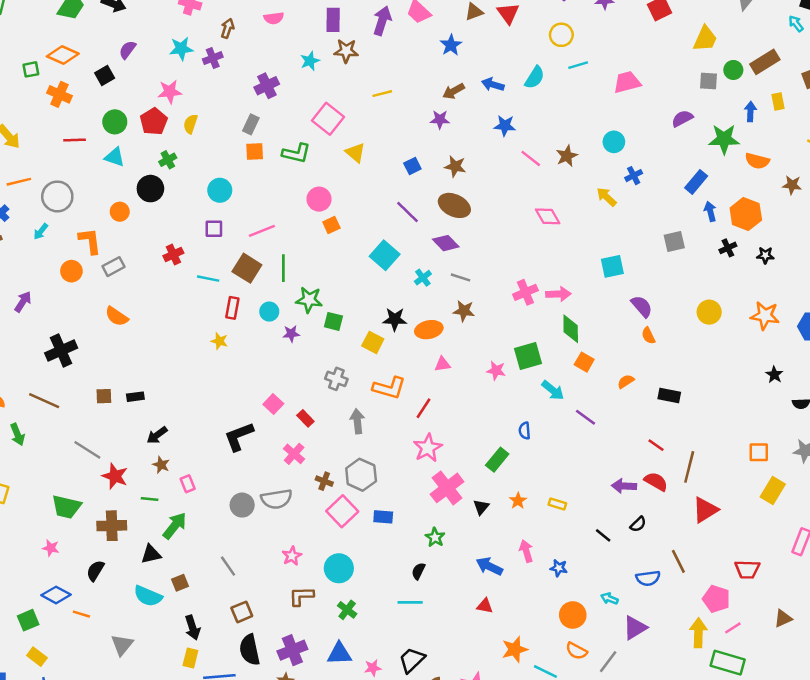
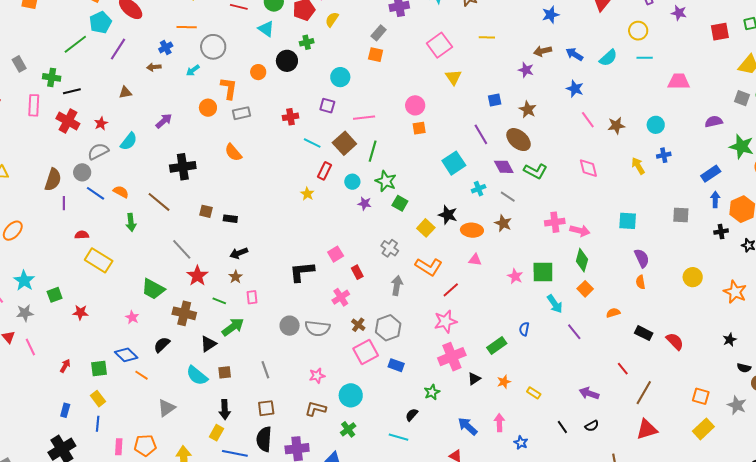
green L-shape: (296, 153) -> (535, 171), moved
red semicircle: (656, 482) -> (675, 341), moved
black triangle: (151, 554) -> (208, 344), turned -36

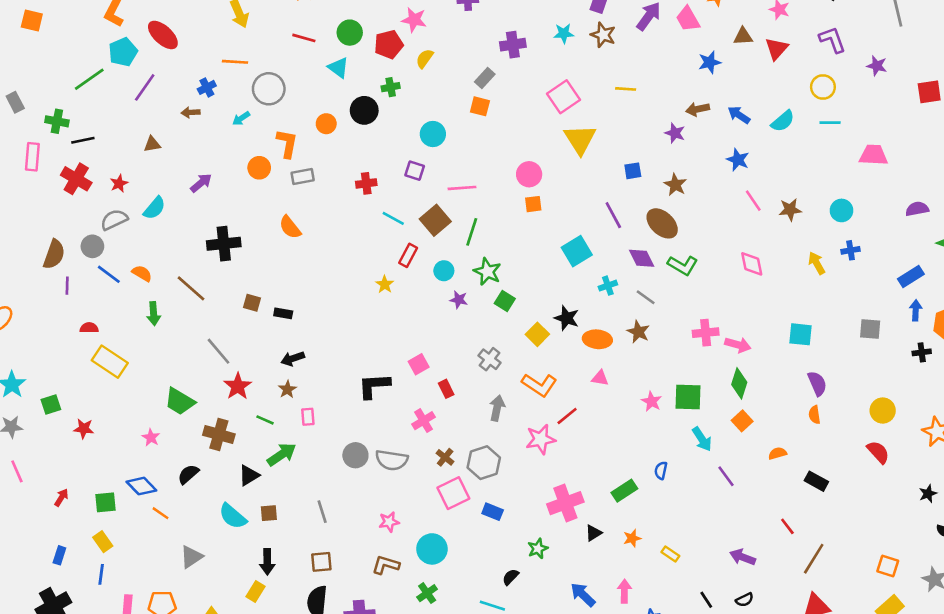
yellow triangle: (453, 77) -> (580, 139), size x1.5
pink star: (445, 321) -> (541, 439), moved
red semicircle: (675, 341) -> (878, 452), moved

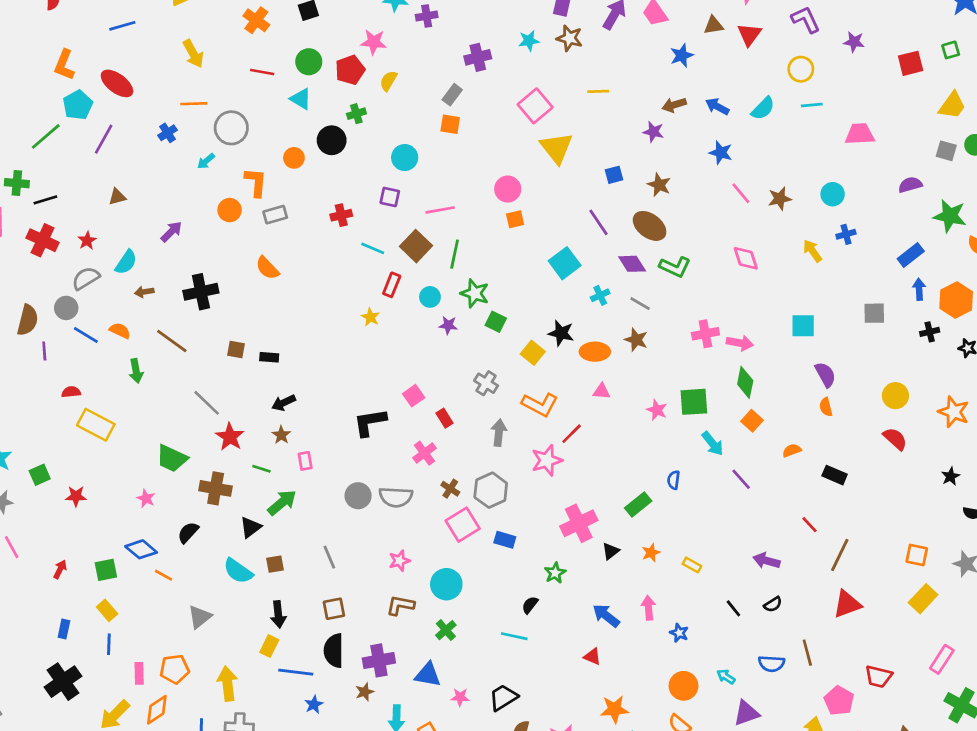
brown arrow: (191, 112) -> (144, 292), moved

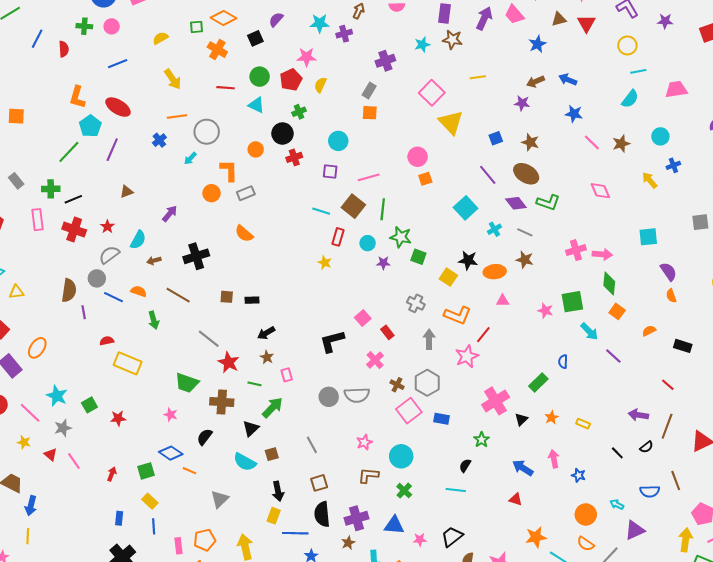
cyan semicircle: (763, 108) -> (630, 99), moved
red cross: (341, 215) -> (294, 157), moved
brown line: (840, 555) -> (667, 426), moved

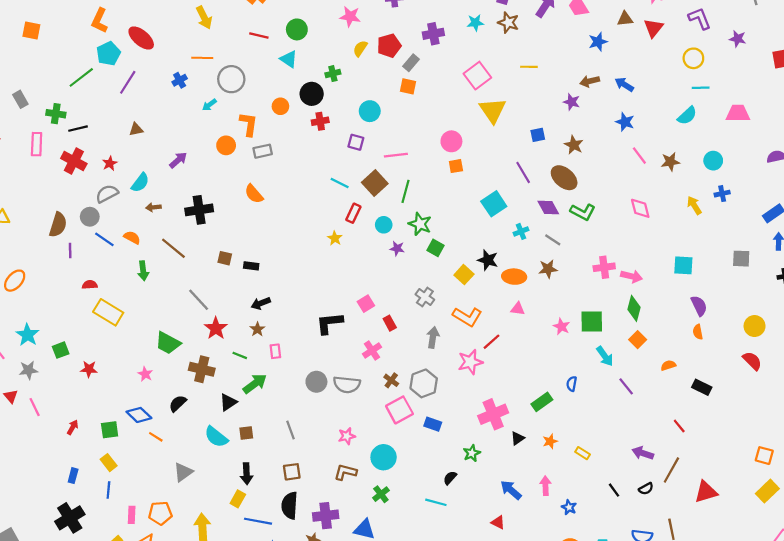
red pentagon: (291, 80) -> (389, 46), moved
brown star: (525, 260) -> (548, 269), turned -30

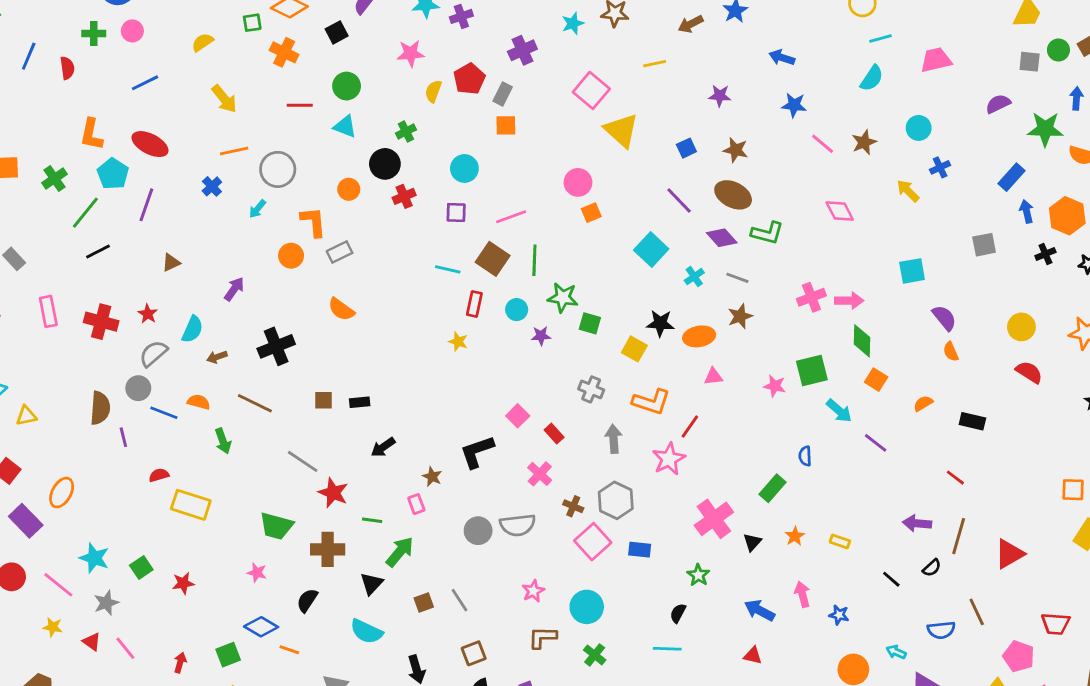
brown arrow: (590, 81) -> (691, 24), moved
green cross: (56, 114) -> (54, 179), moved, turned -30
black line: (78, 129) -> (98, 252), moved
brown star: (257, 329) -> (432, 477), moved
brown square: (246, 433) -> (424, 602), moved

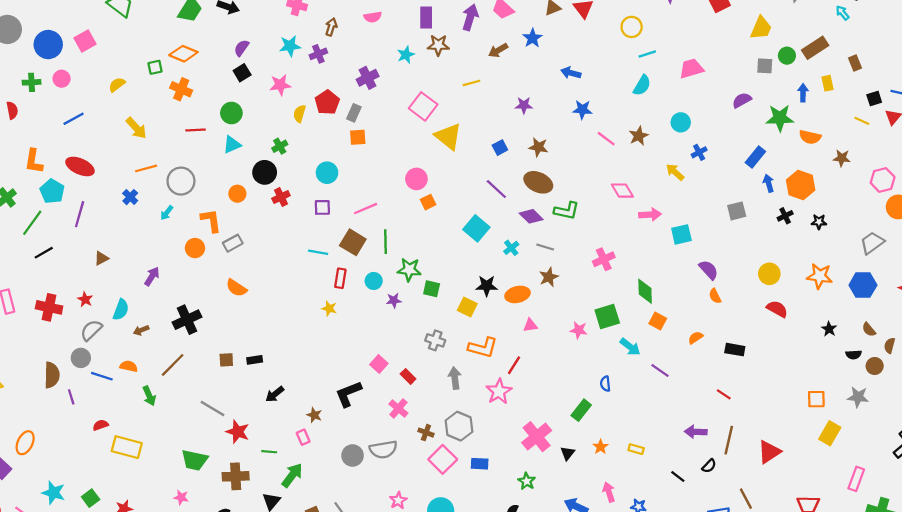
black square: (337, 32) -> (242, 73), moved
cyan triangle: (345, 126) -> (232, 145), turned -42
pink arrow: (849, 301) -> (650, 215), moved
brown line: (255, 403) -> (173, 365), turned -68

